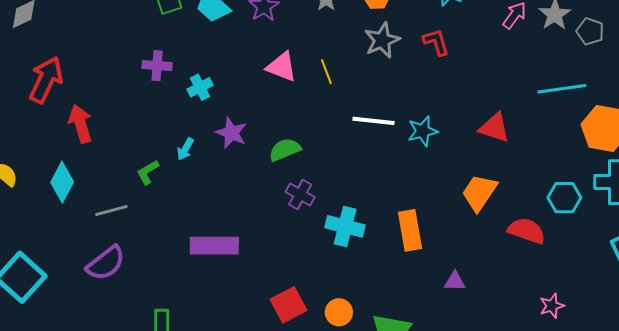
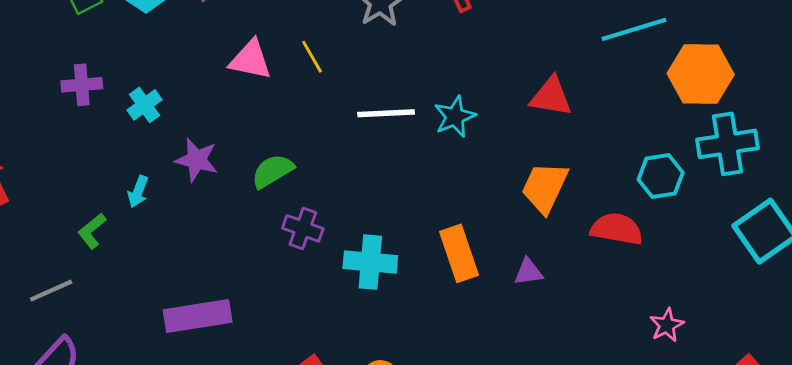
purple triangle: (455, 281) -> (528, 272), moved

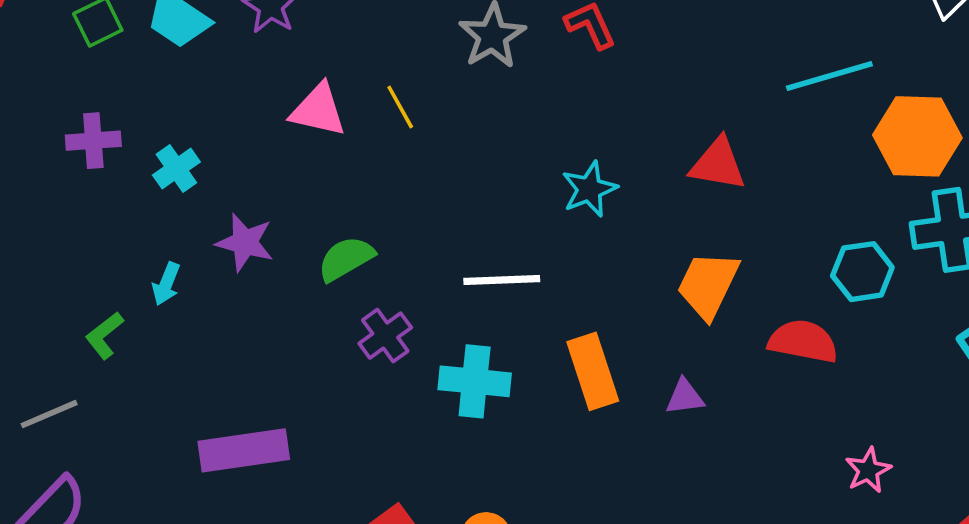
white line: (386, 113) -> (502, 280), moved
purple cross: (303, 228) -> (385, 336), turned 33

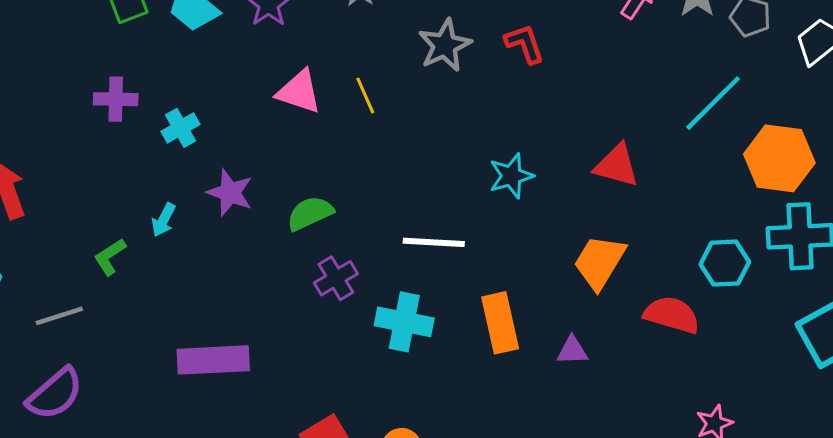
cyan line: (829, 76) -> (713, 103), turned -34

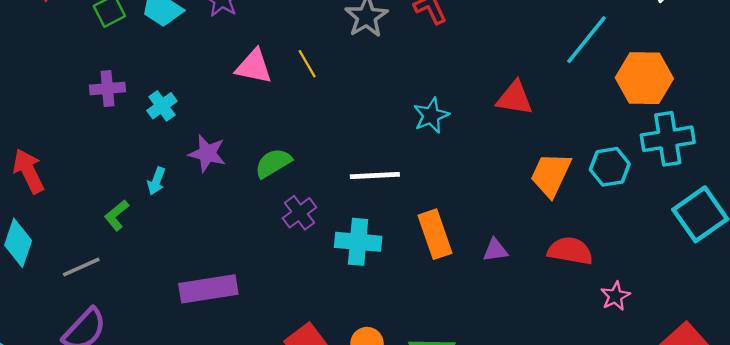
orange trapezoid: (599, 262) -> (551, 175), moved
red semicircle: (672, 315) -> (570, 251), moved

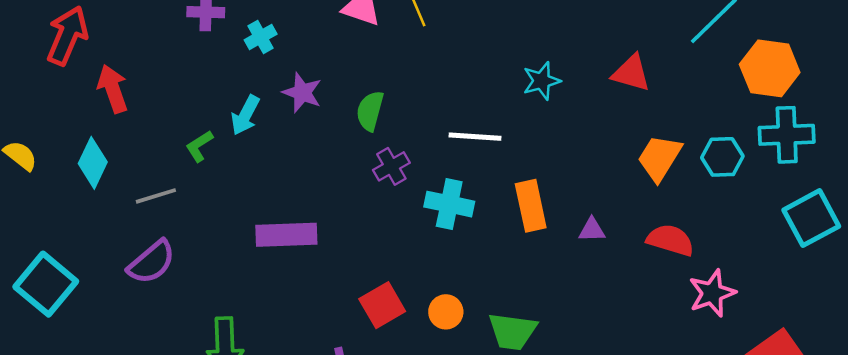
green semicircle: (273, 163) -> (370, 111), turned -51
cyan arrow: (156, 181) -> (245, 115), size x1.4
pink star: (615, 296) -> (712, 293), size x1.5

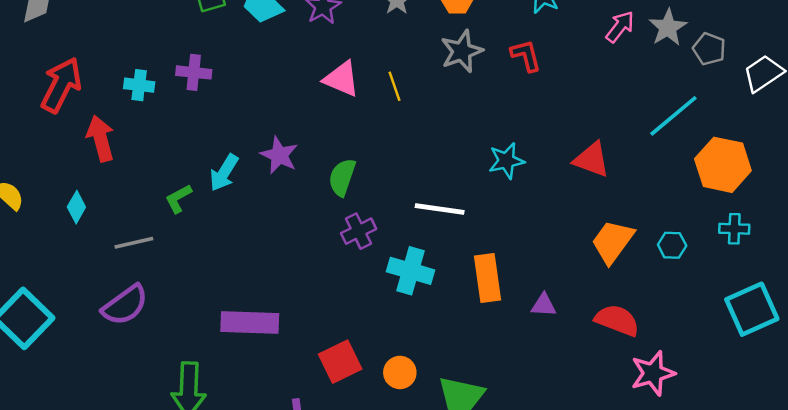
cyan cross: (261, 37) -> (139, 85), moved, turned 32
cyan cross: (787, 135) -> (734, 229), size x0.6
cyan hexagon: (722, 157) -> (672, 245), size x0.7
cyan diamond: (93, 163) -> (76, 207), size x0.7
purple rectangle: (286, 235) -> (250, 323), moved

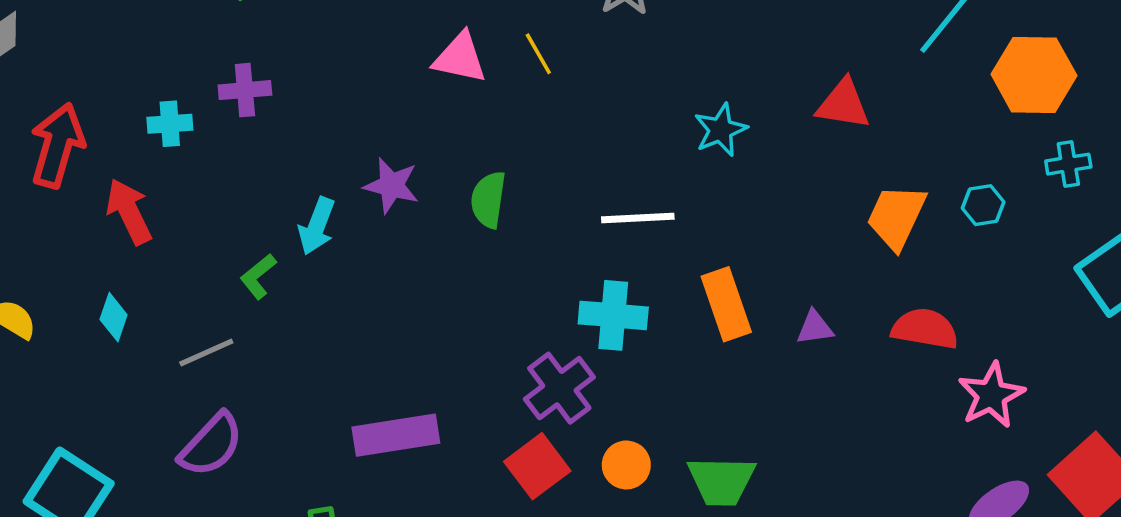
purple cross: (359, 231) -> (559, 388), moved, size x1.4

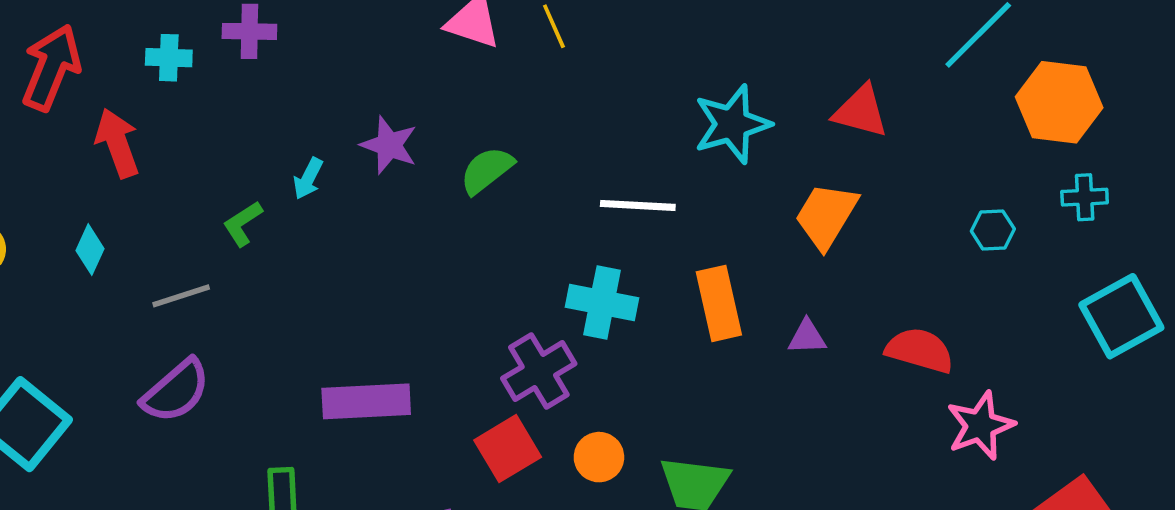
cyan star: (721, 130) -> (732, 124), size x1.4
green semicircle: (488, 200) -> (487, 170), turned 38
orange trapezoid: (896, 217) -> (826, 216), moved
cyan arrow: (317, 226) -> (308, 179), size x0.7

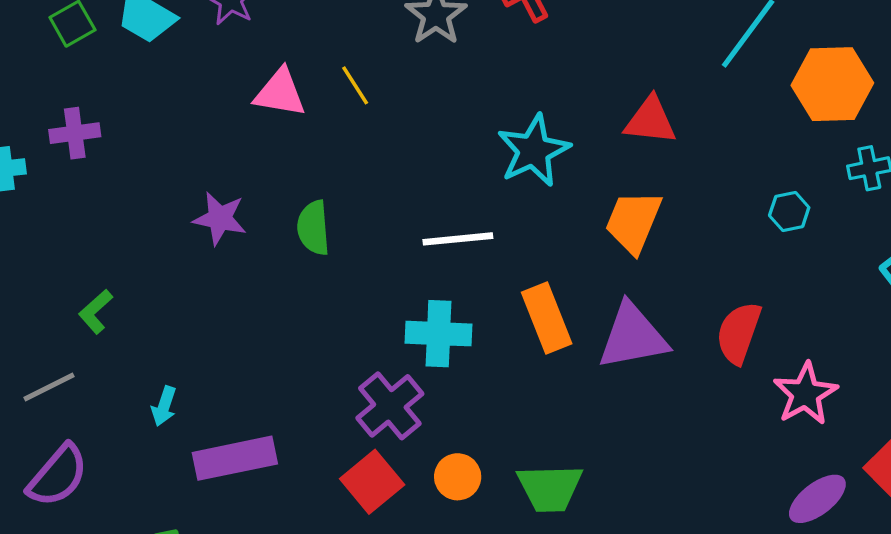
green semicircle: (487, 170) -> (313, 228), turned -48
cyan arrow: (308, 179) -> (164, 406), moved
purple triangle: (807, 337) -> (633, 336), size x2.0
red semicircle: (920, 350) -> (739, 333), turned -78

